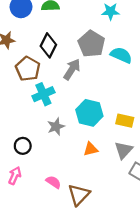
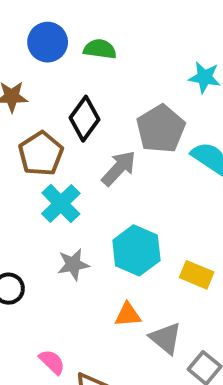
cyan cross: (43, 94) -> (61, 203), turned -30
gray triangle: (124, 150) -> (166, 338), moved, turned -42

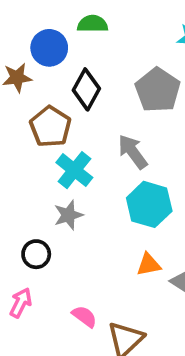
blue circle: (48, 42) -> (49, 48), moved
gray arrow: (119, 168) -> (133, 152), moved, turned -72
gray star: (73, 264) -> (68, 215), moved

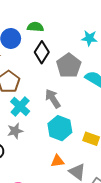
black diamond: (86, 89) -> (42, 52), moved

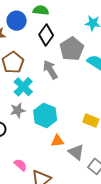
gray arrow: (53, 99) -> (50, 70), moved
cyan hexagon: (60, 128) -> (45, 115), moved

